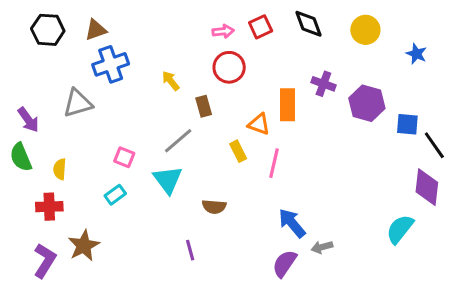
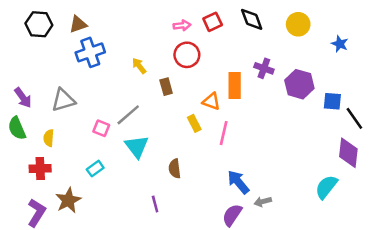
gray triangle: (78, 103) -> (63, 100), moved
gray line: (178, 141) -> (128, 115), moved
cyan rectangle: (115, 195) -> (95, 169), moved
brown semicircle: (214, 207) -> (175, 169), turned 78

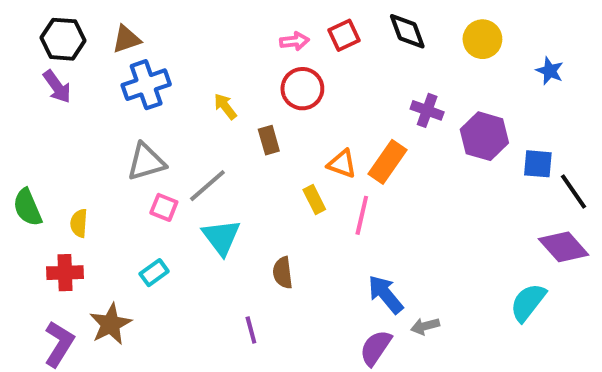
orange rectangle: (235, 85) -> (388, 162), moved, turned 35
purple arrow: (23, 98) -> (57, 87), moved
gray triangle: (63, 100) -> (146, 162), moved
purple diamond: (348, 153) -> (564, 247), turned -48

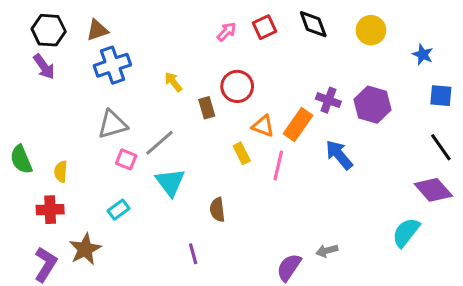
pink arrow: (295, 41) -> (227, 32), turned -40
red circle: (302, 89) -> (237, 86), moved
purple cross: (427, 110) -> (328, 100), moved
blue square: (538, 164) -> (441, 96), moved
blue arrow: (386, 294) -> (339, 155), moved

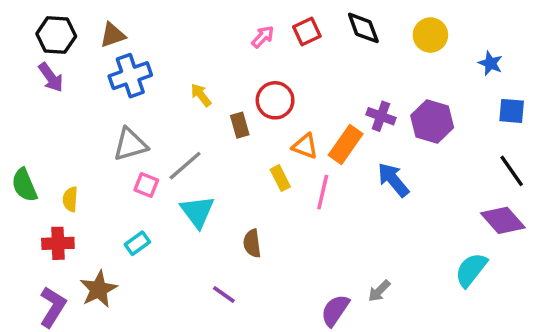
gray arrow: (327, 251) -> (379, 291), turned -30
purple line: (193, 254) -> (224, 295), turned -40

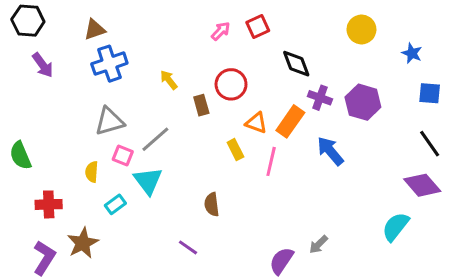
black diamond: (363, 28) -> (296, 64), moved
black hexagon: (56, 35) -> (28, 21), moved
yellow semicircle: (70, 199) -> (92, 172), moved
cyan triangle: (197, 212) -> (148, 181), moved

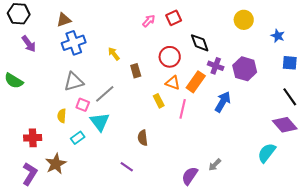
red circle: (231, 84) -> (170, 57), moved
blue arrow: (330, 151) -> (223, 102), turned 70
green semicircle: (20, 156) -> (14, 81), moved, turned -36

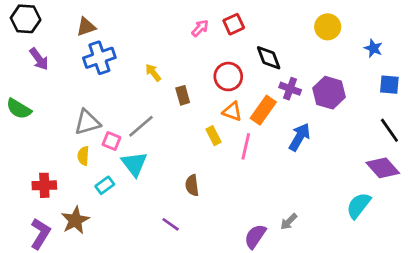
gray triangle: (74, 82) -> (87, 122), moved

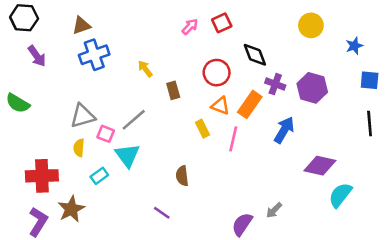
blue star: (373, 48) -> (354, 46), turned 30
black line: (389, 130) -> (370, 124), turned 30
purple diamond: (383, 168) -> (320, 166), moved, turned -36
red cross: (44, 185) -> (42, 176), size x1.4

